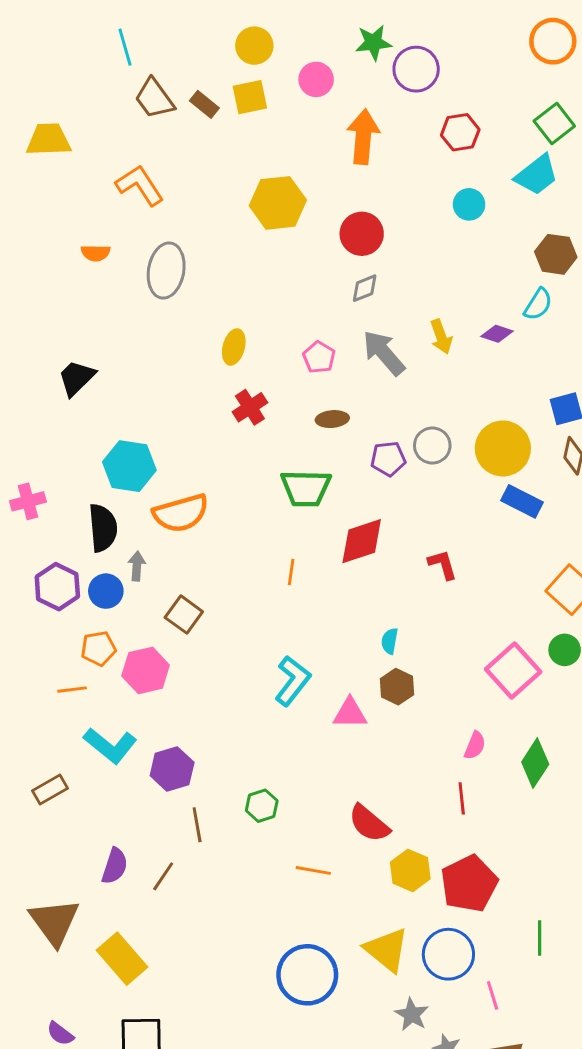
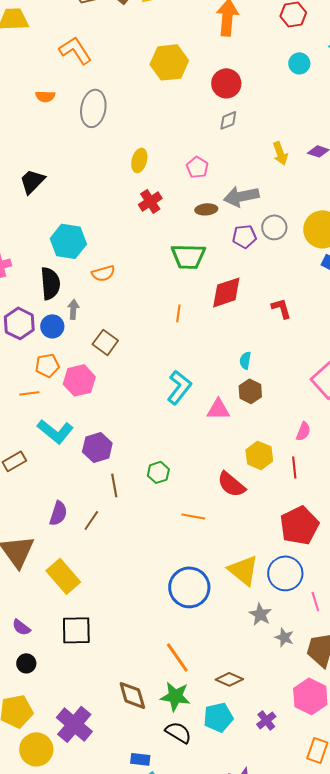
gray arrow: (384, 353) -> (241, 196), moved, turned -60
orange semicircle: (181, 513) -> (103, 273), size x0.6
yellow hexagon: (410, 870) -> (259, 455), moved

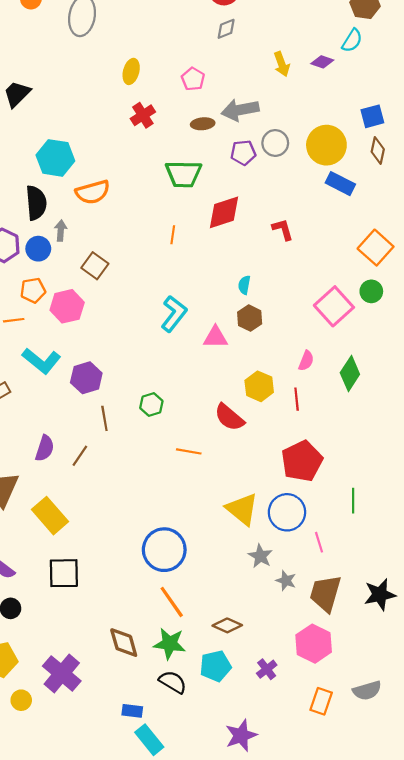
orange semicircle: (103, 273) -> (93, 192), size x1.4
blue circle: (189, 587) -> (164, 550), moved
yellow circle: (36, 749) -> (21, 700), size x0.6

